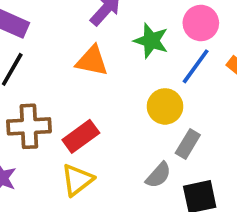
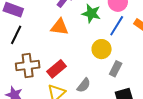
gray semicircle: (158, 175) -> (84, 85), moved

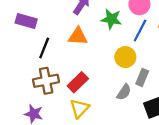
black line: (16, 35) -> (44, 48), moved
gray semicircle: (84, 85) -> (124, 92), moved

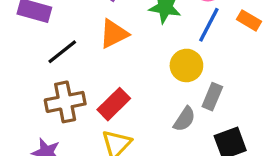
orange triangle: (78, 36) -> (114, 34), turned -30
black line: (44, 48) -> (62, 52), turned 30

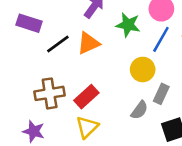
black line: (62, 52) -> (58, 44), moved

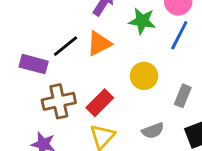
purple rectangle: (29, 23) -> (34, 64), moved
yellow circle: (143, 69) -> (144, 76), moved
gray semicircle: (139, 110) -> (153, 131), moved, turned 36

